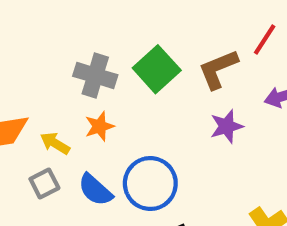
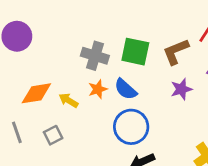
green square: (157, 69) -> (135, 52), turned -36
gray square: (44, 183) -> (53, 135), moved
blue semicircle: (95, 190) -> (126, 89), moved

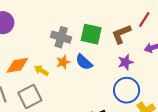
blue circle: (131, 127) -> (127, 90), moved
gray square: (53, 135) -> (30, 96), size x1.6

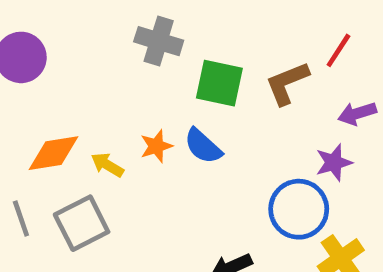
gray cross: (61, 37) -> (159, 41), moved
purple star: (126, 62) -> (334, 162), moved

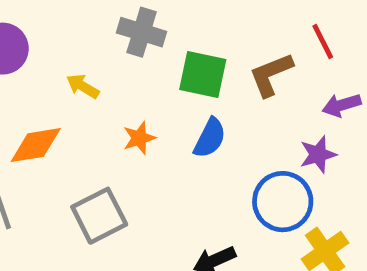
red line: (338, 50) -> (323, 42), turned -60
blue semicircle: (203, 146) -> (210, 138), moved, turned -105
yellow arrow: (107, 165) -> (83, 86), moved
gray square: (82, 223) -> (99, 216), moved

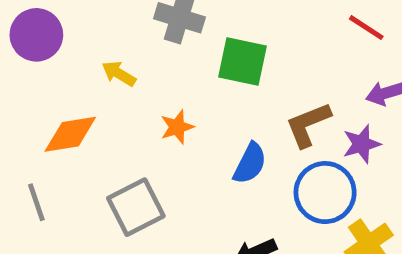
red line: (323, 42) -> (366, 28), turned -30
brown L-shape: (271, 74) -> (308, 125), moved
blue semicircle: (210, 138) -> (250, 163), moved

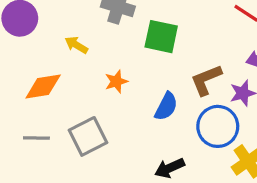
gray line: (36, 202) -> (36, 138), moved, turned -70

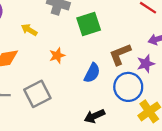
green square: (161, 37) -> (89, 24), turned -30

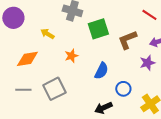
brown L-shape: (120, 54) -> (127, 40), moved
blue circle: (128, 87) -> (123, 89), moved, size x0.6

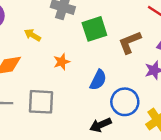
gray square: (54, 89) -> (41, 102), turned 30
blue circle: (123, 89) -> (125, 102), size x1.5

